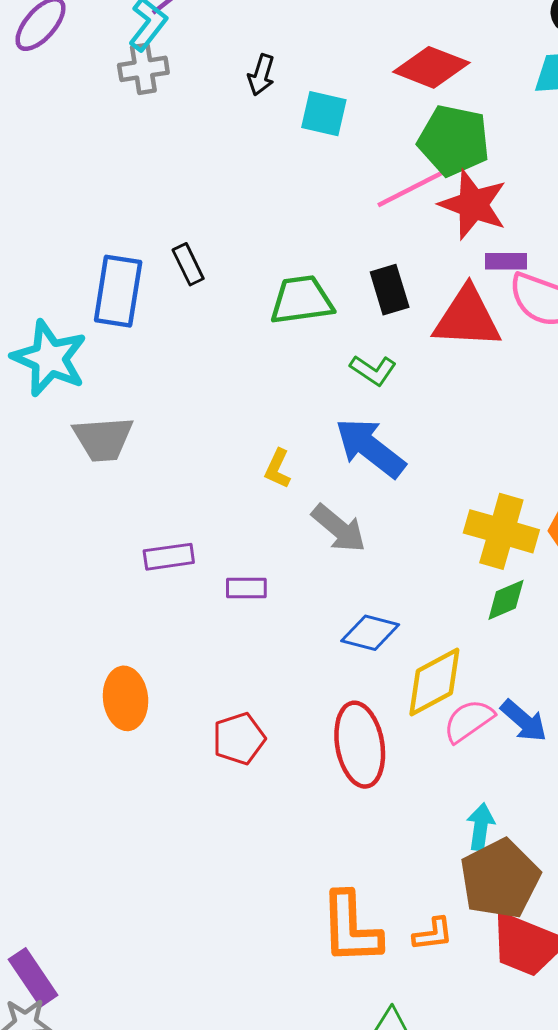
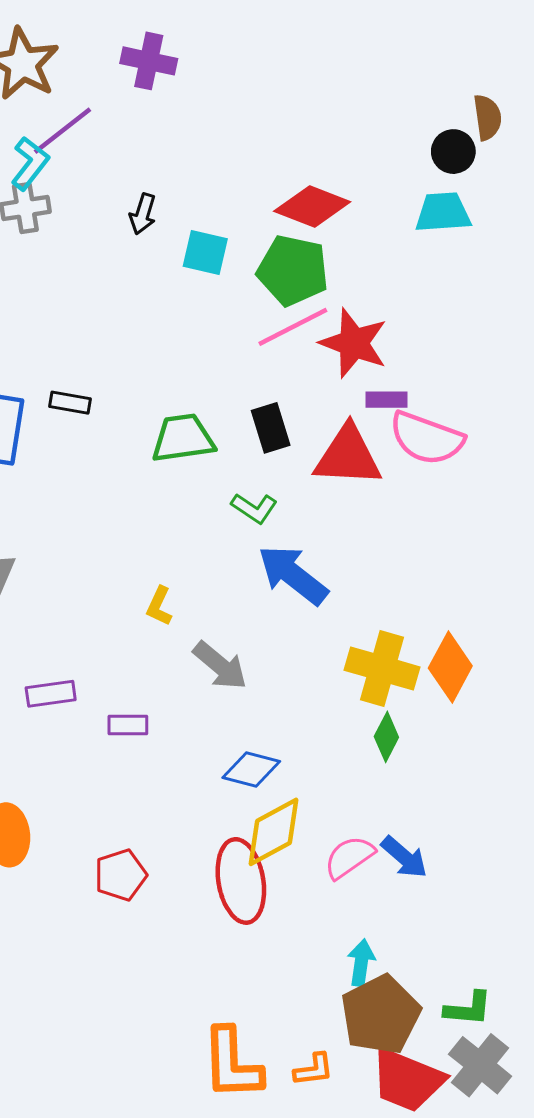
green pentagon: (454, 140) -> (293, 270), moved
black rectangle: (188, 264) -> (70, 403), turned -54
blue arrow: (370, 448) -> (293, 575), moved
green diamond: (506, 600) -> (386, 737), turned -39
yellow diamond: (434, 682) -> (274, 832), moved

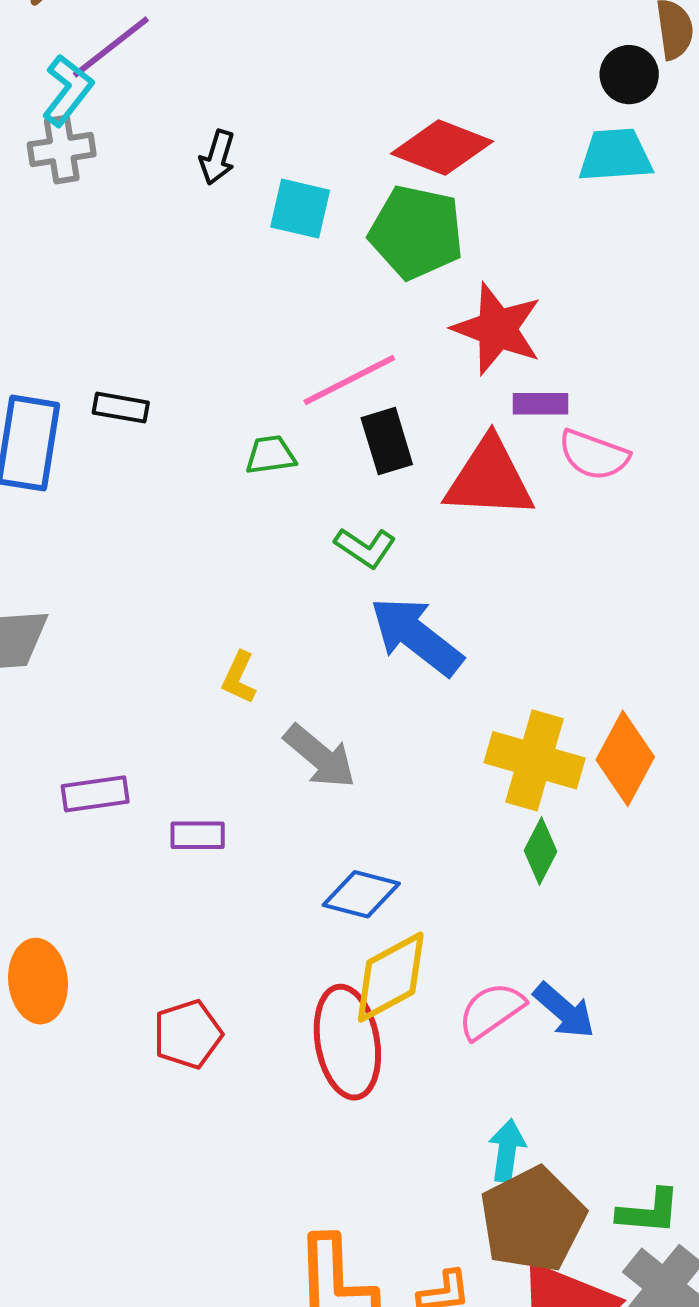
pink line: (293, 327) -> (349, 380), moved
green trapezoid: (183, 438) -> (271, 455), size x0.6
pink semicircle: (427, 438) -> (594, 455), size x0.7

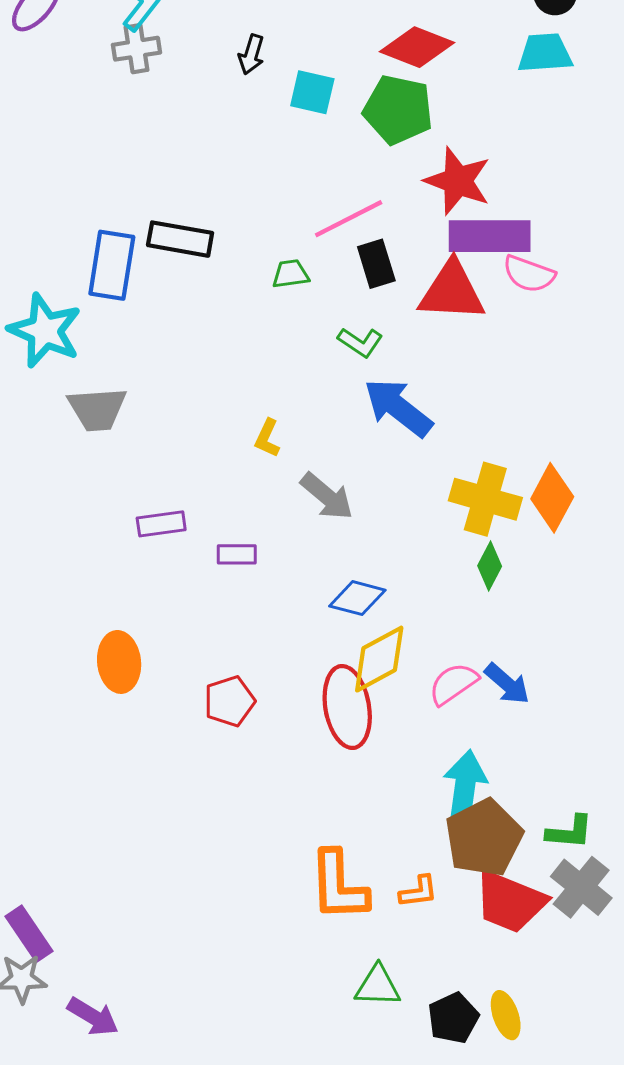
purple rectangle: (541, 404) -> (490, 236), size x2.0
black rectangle: (121, 408) -> (180, 239), size x1.6
cyan arrow: (507, 1151) -> (465, 787), size x1.6

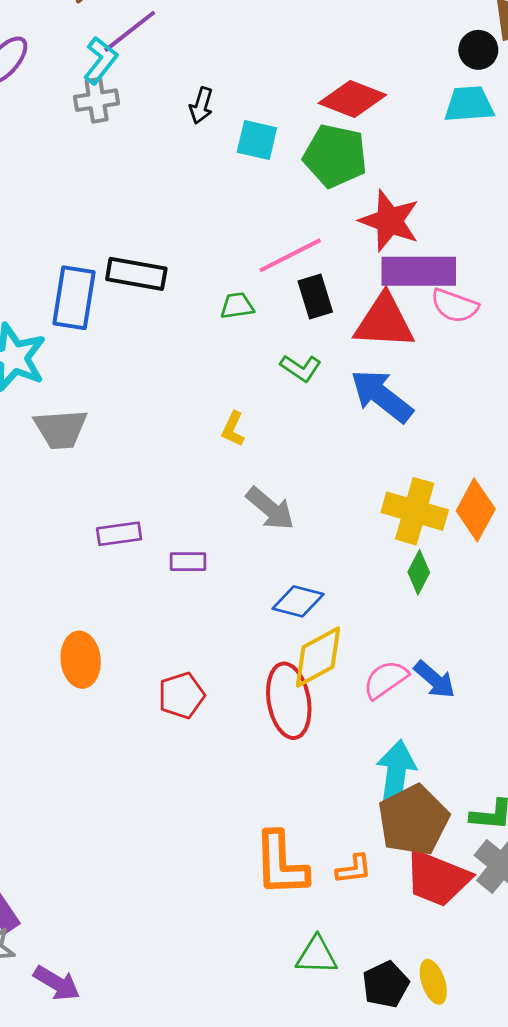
blue arrow: (398, 408) -> (382, 396), moved
yellow L-shape: (267, 438) -> (233, 429), moved

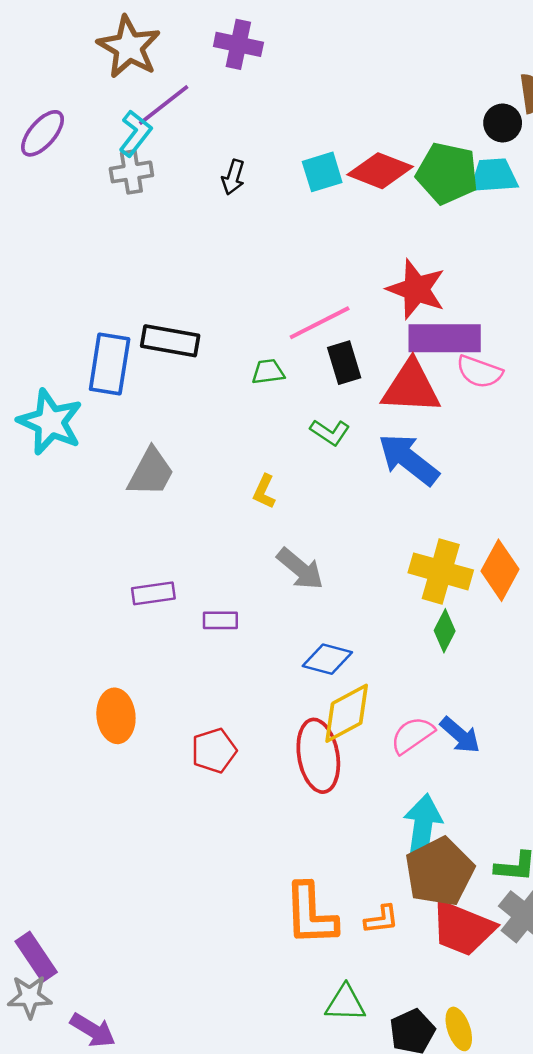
cyan square: (257, 140) -> (322, 172), moved, turned -30
green pentagon: (335, 156) -> (447, 173), moved
gray trapezoid: (61, 429) -> (151, 472), moved, turned -58

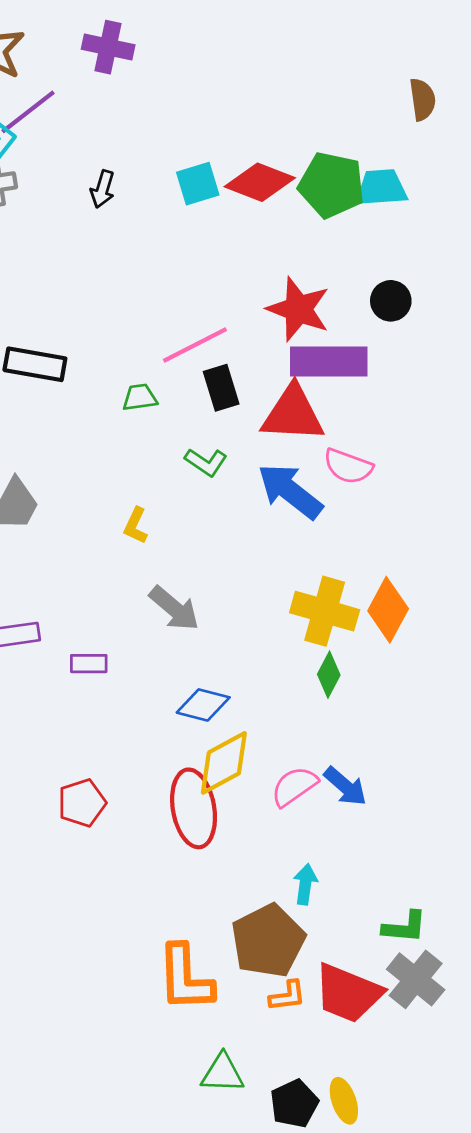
black circle: (503, 123) -> (391, 301), moved
pink semicircle: (479, 372) -> (348, 466), moved
cyan arrow: (423, 827) -> (305, 884), size x0.6
brown pentagon: (439, 872) -> (268, 941), moved
orange L-shape: (381, 919) -> (287, 996), moved

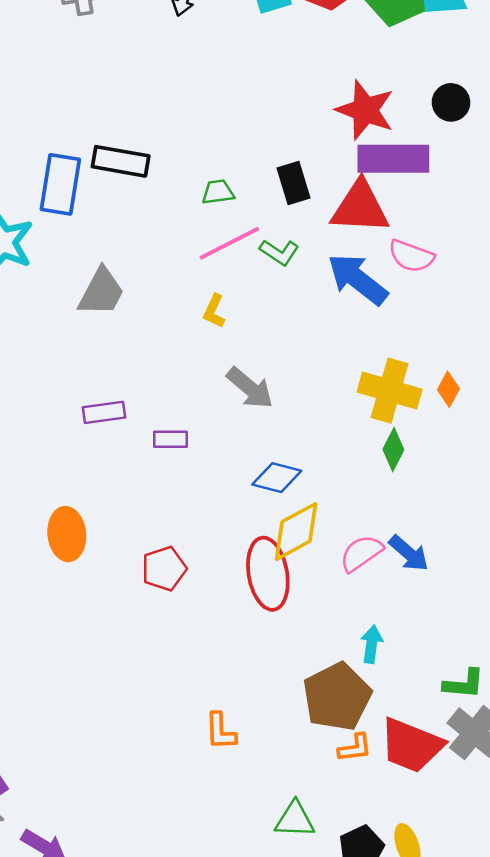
pink line: (195, 345) -> (229, 243), moved
orange diamond: (388, 610) -> (448, 389), size x0.6
orange L-shape: (185, 978) -> (220, 731), moved, size x0.6

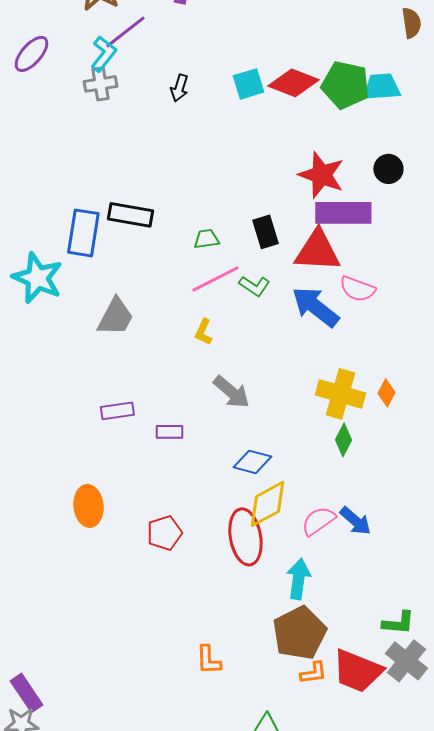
cyan arrow: (372, 644) -> (298, 579), moved, size x1.4

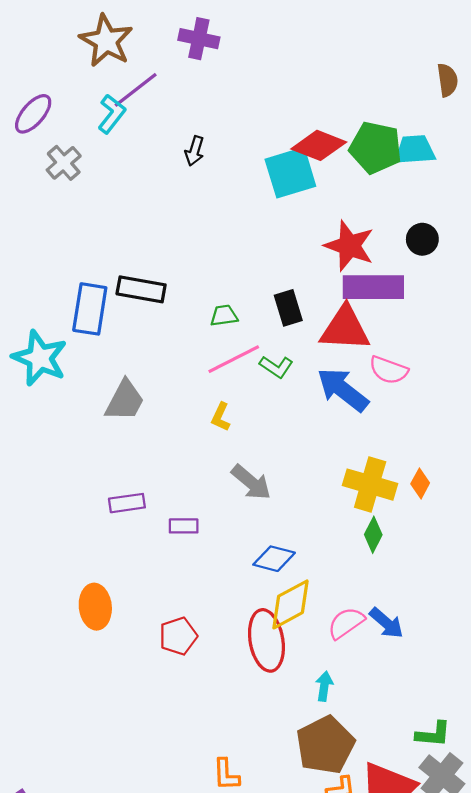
gray cross: (100, 84) -> (64, 163), moved, turned -32
cyan square: (248, 84) -> (290, 173), moved, size x1.5
cyan arrow: (298, 579) -> (324, 686), size x0.7

